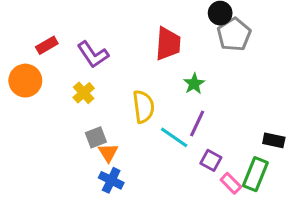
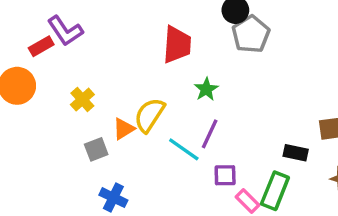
purple L-shape: (93, 54) -> (65, 31), moved
yellow semicircle: (143, 107) -> (149, 115), turned -140
orange triangle: (108, 153) -> (124, 129), moved, turned 30
purple square: (211, 160) -> (225, 175), turned -30

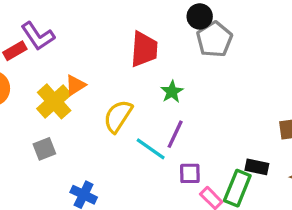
yellow cross: (82, 100) -> (54, 101), size x1.5
orange triangle: (124, 129) -> (75, 85), moved
gray square: (96, 149) -> (44, 149), moved
black rectangle: (296, 153) -> (257, 167), moved

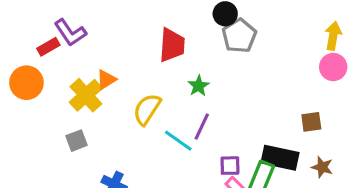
black rectangle: (257, 167) -> (280, 158), size x1.6
purple square: (190, 173) -> (230, 166), moved

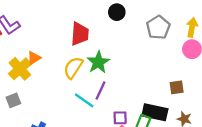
gray pentagon: (239, 36) -> (158, 27), moved
green star: (199, 86) -> (98, 62), size x1.5
yellow semicircle: (147, 109) -> (73, 68), moved

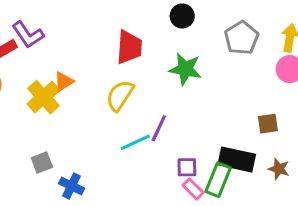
green star: (98, 62) -> (185, 69), moved, turned -30
gray square: (13, 100) -> (42, 163), moved
cyan line: (84, 100) -> (135, 142), turned -60

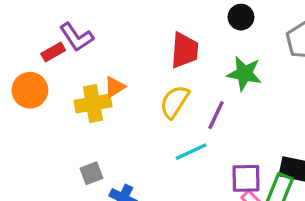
yellow cross: (43, 97) -> (93, 104), turned 32
purple line: (159, 128) -> (216, 115), moved
purple square: (187, 167) -> (246, 178), size x1.4

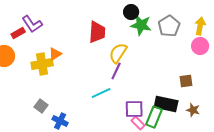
green star: (244, 74) -> (141, 25), moved
yellow semicircle: (175, 102) -> (118, 53), moved
gray square: (91, 173) -> (41, 106), turned -32

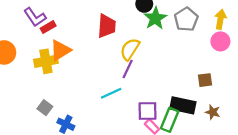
green star: (141, 25) -> (155, 18), turned 30
red rectangle: (18, 33) -> (48, 27), moved
orange triangle: (55, 54) -> (60, 50), size x1.5

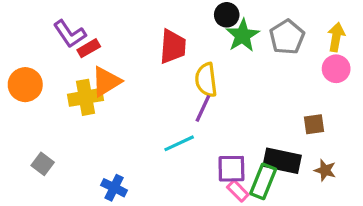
yellow semicircle: (130, 49) -> (206, 80), turned -40
gray square: (45, 108) -> (43, 164), moved

